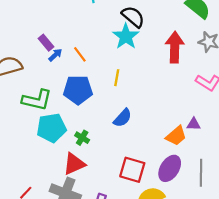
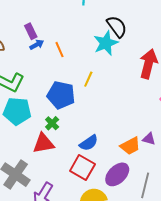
blue pentagon: (78, 90) -> (61, 95), moved
blue semicircle: (123, 118) -> (89, 143), moved
green cross: (82, 138) -> (52, 123), moved
red triangle: (74, 164) -> (43, 143), moved

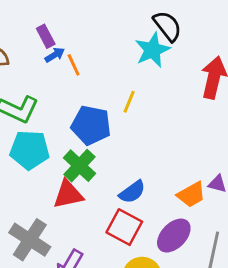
orange line: (59, 50) -> (74, 65), moved
green cross: (52, 123) -> (79, 166), size x1.6

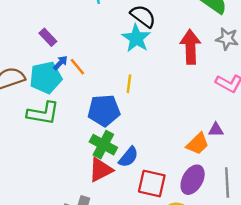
purple rectangle: (46, 36) -> (48, 37), moved
cyan pentagon: (30, 150) -> (46, 78), moved
blue semicircle: (132, 192) -> (129, 157), moved

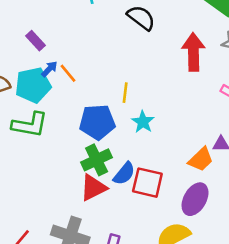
cyan star: (136, 38) -> (143, 122), moved, size x0.7
green cross: (103, 145) -> (97, 160), turned 36
red square: (152, 184) -> (147, 183), moved

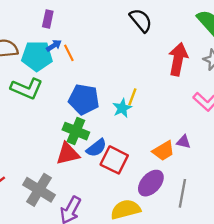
purple rectangle: (36, 41) -> (48, 19), turned 42
yellow line: (125, 93) -> (132, 97), moved
green cross: (97, 160) -> (76, 131), turned 35

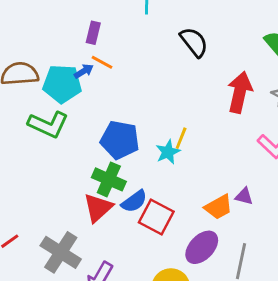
purple rectangle: (48, 19) -> (93, 33), moved
orange line: (69, 53) -> (102, 62), moved, turned -36
red triangle: (68, 154) -> (98, 208), turned -30

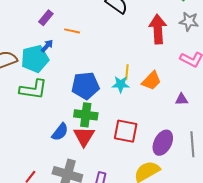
purple rectangle: (93, 33) -> (46, 18), turned 42
orange line: (102, 62) -> (72, 31), moved
cyan star: (168, 152) -> (121, 84), turned -30
blue semicircle: (134, 201) -> (60, 132), moved
orange trapezoid: (219, 207) -> (151, 81), moved

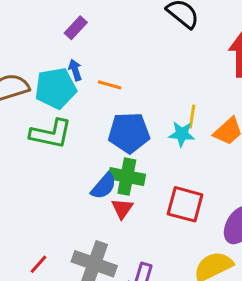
orange line: (72, 31) -> (109, 85), moved
blue arrow: (47, 46) -> (75, 70), turned -64
blue semicircle: (60, 132) -> (104, 186), moved
red triangle: (84, 136) -> (122, 209), size x0.7

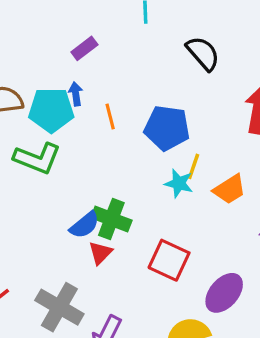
orange line: (109, 85) -> (110, 117), turned 50
blue pentagon: (129, 133) -> (167, 128), moved

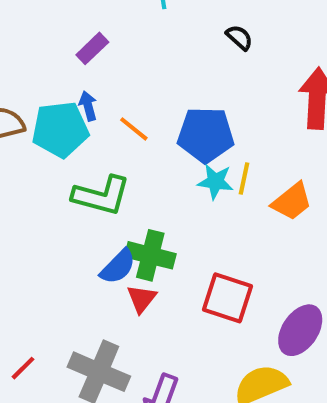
black semicircle: (203, 53) -> (239, 37), size x0.6
orange line: (110, 117) -> (134, 129), turned -30
green L-shape: (37, 158) -> (101, 196), moved
cyan star: (179, 183) -> (215, 182), moved

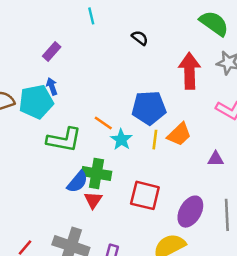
orange line: (134, 129) -> (103, 123), moved
blue pentagon: (206, 135) -> (149, 108), moved
yellow line: (244, 179) -> (155, 140), moved
cyan star: (215, 182) -> (121, 140), moved, turned 30

